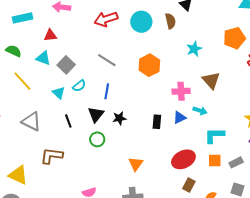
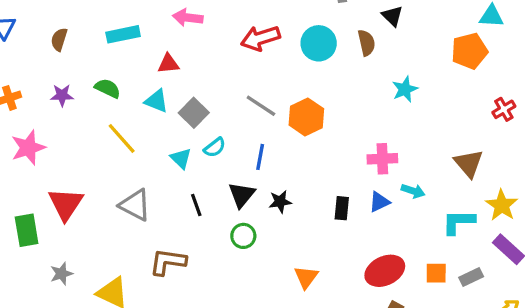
orange pentagon: (234, 38) -> (469, 51), moved
orange hexagon: (149, 65) -> (306, 117), moved
brown triangle: (211, 80) -> (469, 163), moved
cyan L-shape: (214, 135) -> (458, 222), moved

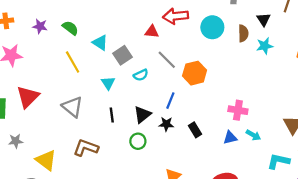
red triangle: (168, 64) -> (152, 32), moved
cyan star: (405, 89) -> (265, 46), moved
cyan semicircle: (215, 147) -> (141, 75), moved
blue line: (260, 157) -> (170, 101), moved
black rectangle: (342, 208) -> (195, 130), moved, turned -48

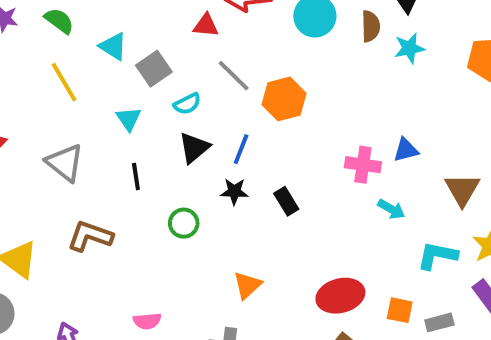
black triangle: (142, 115) -> (194, 148), moved
blue triangle: (230, 138) -> (406, 150), moved

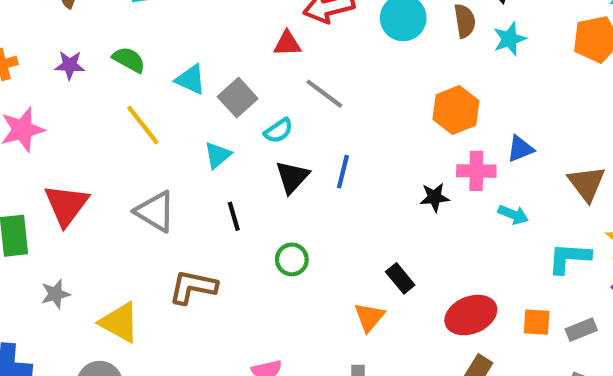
orange hexagon: (284, 99) -> (456, 110), moved
cyan triangle: (129, 119) -> (218, 155), turned 32
black star: (234, 191) -> (434, 197), moved
black rectangle: (286, 201) -> (400, 278), moved

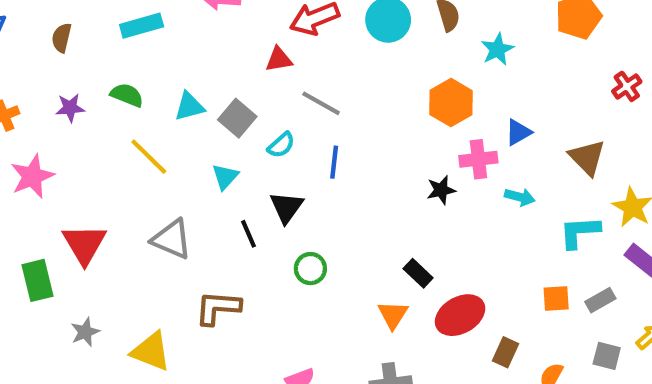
cyan star: (510, 39) -> (497, 49), moved
cyan triangle: (191, 80) -> (189, 106), turned -32
blue line: (343, 172) -> (334, 162), moved
black triangle: (292, 177) -> (286, 207), moved
red ellipse: (471, 315) -> (460, 315), moved

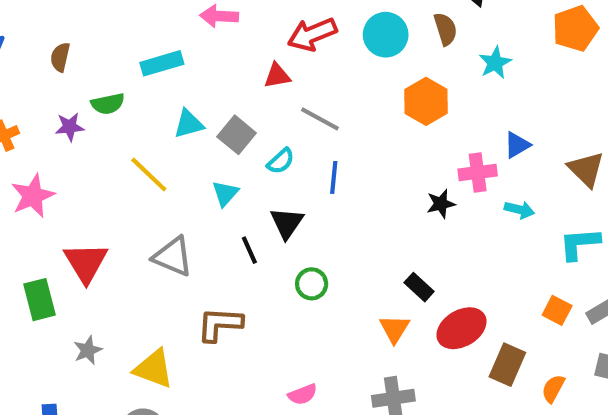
cyan rectangle: (142, 26) -> (162, 63), moved
green semicircle: (127, 95) -> (108, 104), moved, turned 148
orange hexagon: (451, 103) -> (426, 101), moved
orange square: (556, 298) -> (557, 310), turned 32
brown rectangle: (506, 352) -> (507, 365), size x1.4

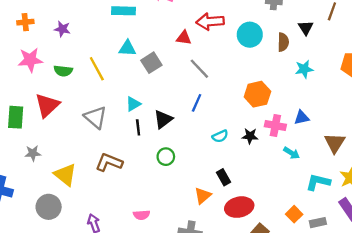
orange hexagon: (426, 101) -> (257, 94), moved
green semicircle: (108, 104) -> (63, 71), moved
cyan semicircle: (281, 161) -> (220, 136), moved
cyan triangle: (225, 193) -> (133, 104), moved

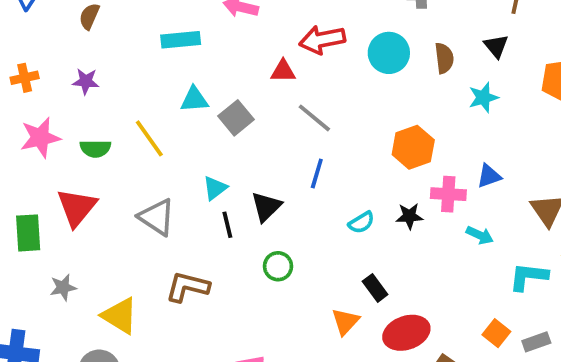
black triangle: (306, 28) -> (496, 46), moved

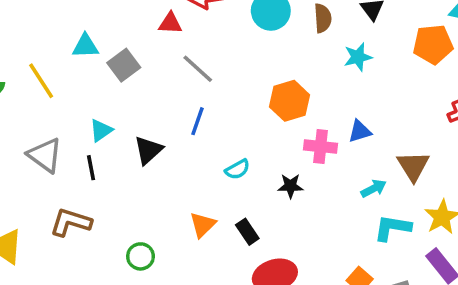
black star: (409, 216) -> (290, 186), moved
black line: (227, 225) -> (91, 168), moved
cyan arrow: (480, 235) -> (374, 188), moved, turned -55
green circle: (278, 266) -> (141, 256), moved
orange triangle: (345, 322) -> (203, 225), moved

